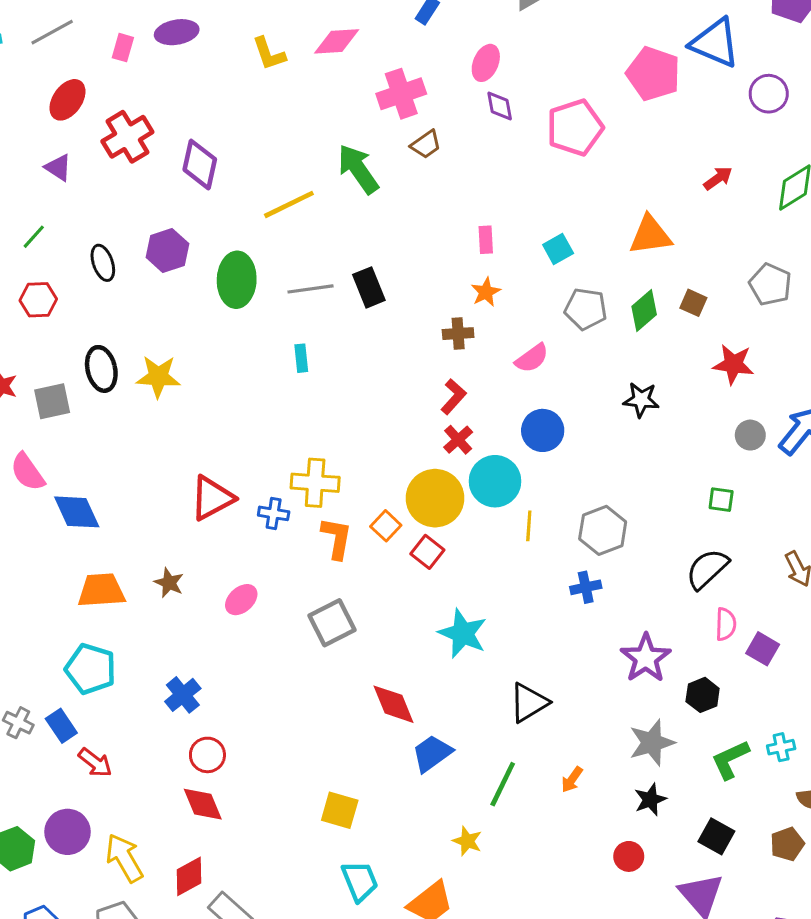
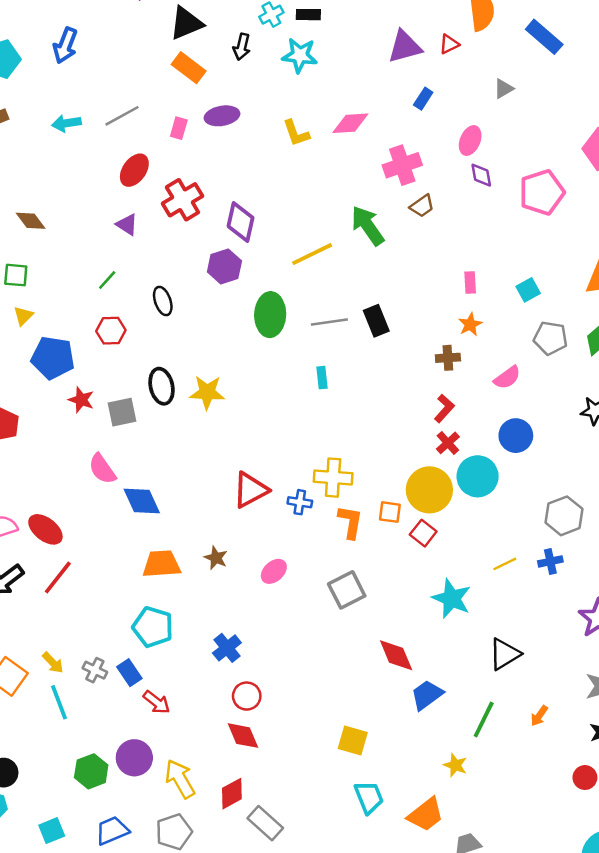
purple hexagon: (167, 251) -> (224, 266), moved
orange square: (386, 526) -> (390, 512), turned -35
yellow line: (529, 526) -> (505, 564), moved, turned 60

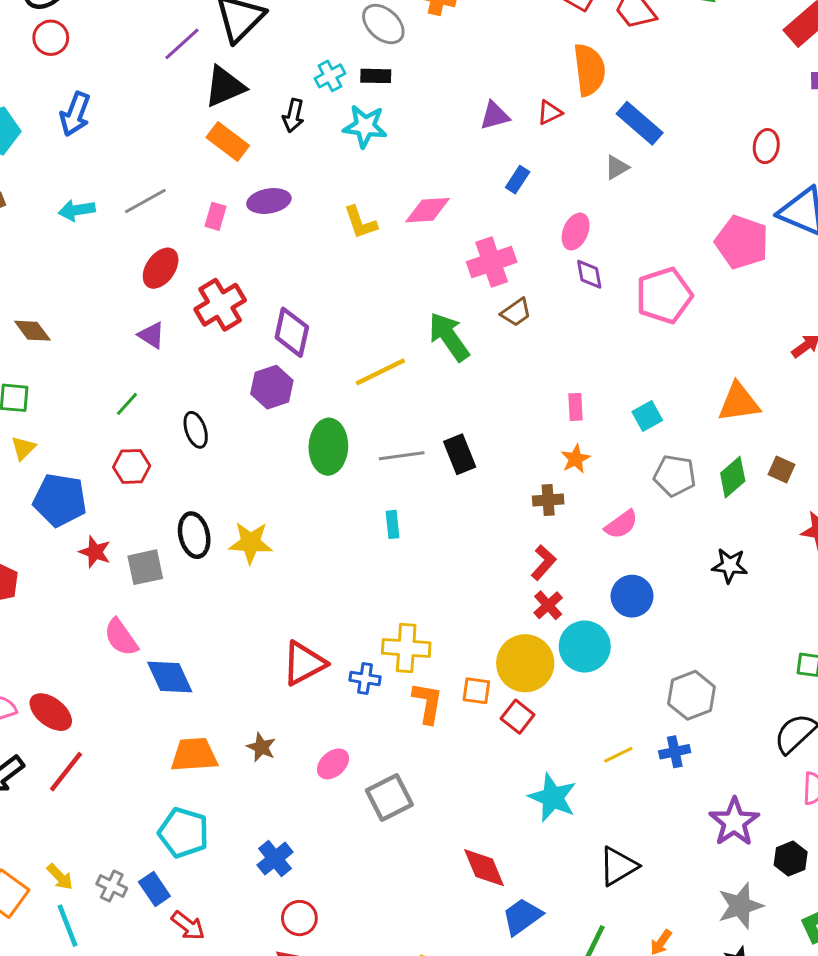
blue rectangle: (544, 37) -> (640, 123), moved
purple triangle: (405, 47) -> (495, 116), size x0.7
gray square: (347, 590) -> (389, 798), moved

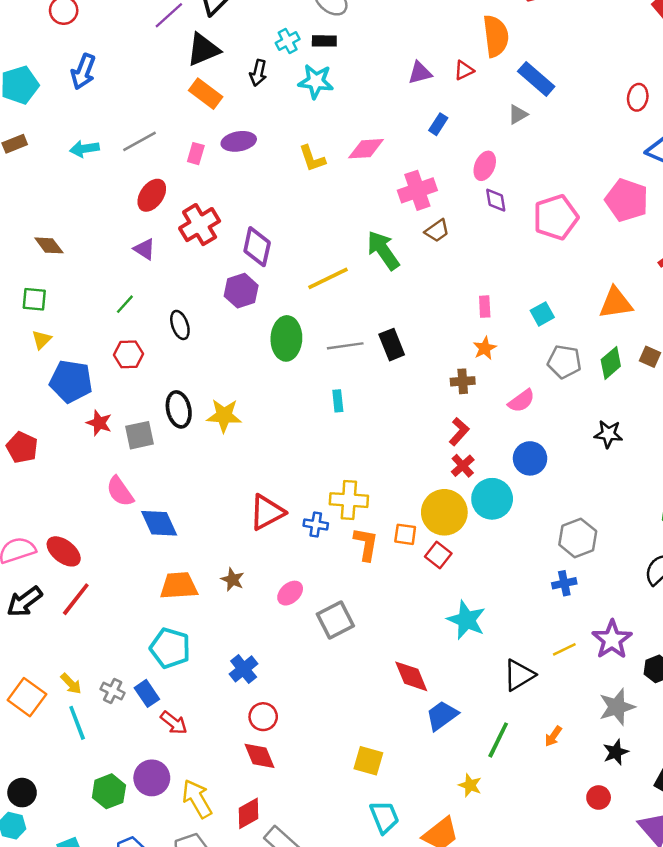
pink pentagon: (742, 242) -> (627, 200), moved
yellow line: (618, 755) -> (564, 649), moved

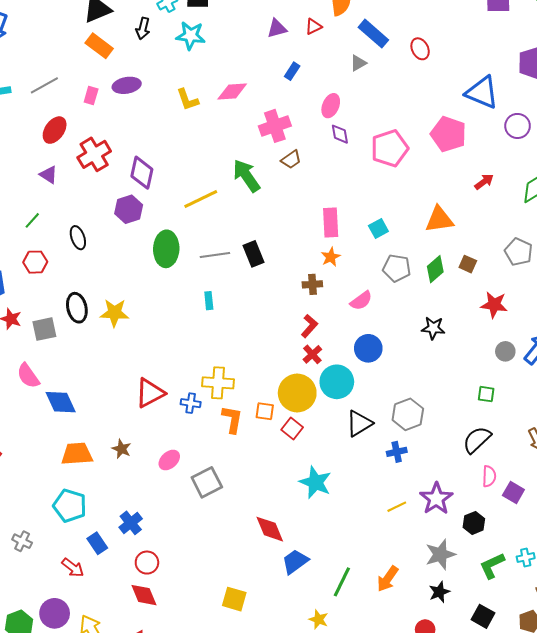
red ellipse: (638, 97) -> (420, 49), moved, turned -35
pink rectangle: (485, 307) -> (331, 222), size x1.6
black triangle: (519, 675) -> (359, 423), moved
blue rectangle: (147, 693) -> (97, 543), moved
orange arrow: (553, 736) -> (388, 579), size x1.5

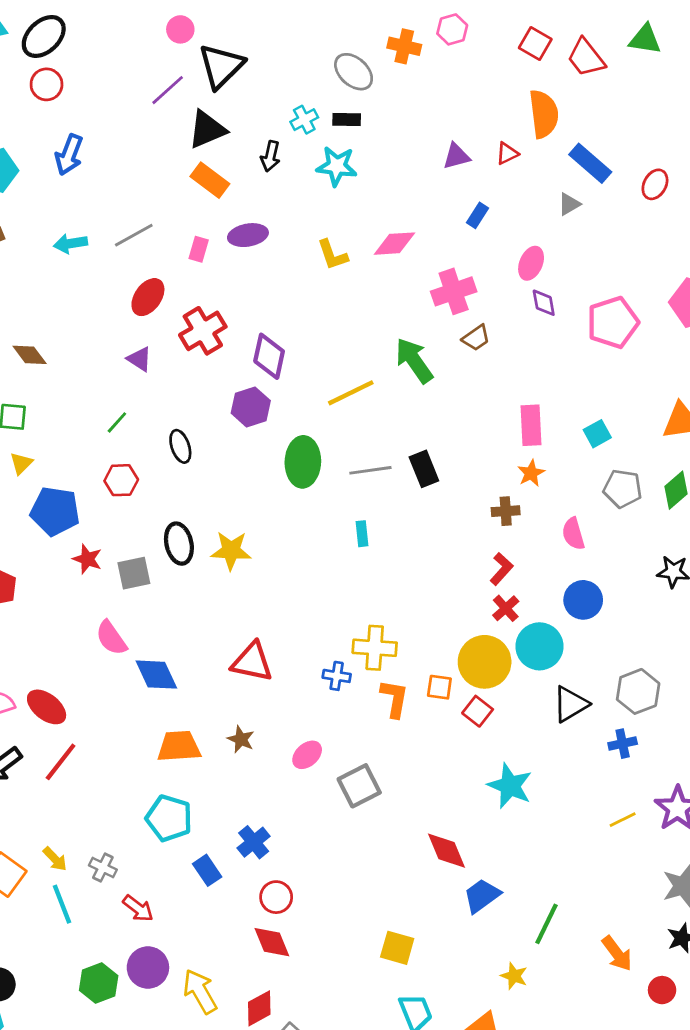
red ellipse: (420, 49) -> (655, 184), turned 55
pink semicircle: (361, 301) -> (573, 534), turned 110
red triangle: (150, 393) -> (252, 662), moved, turned 40
red arrow: (73, 568) -> (138, 908), moved
orange arrow: (388, 579) -> (617, 953), moved, turned -72

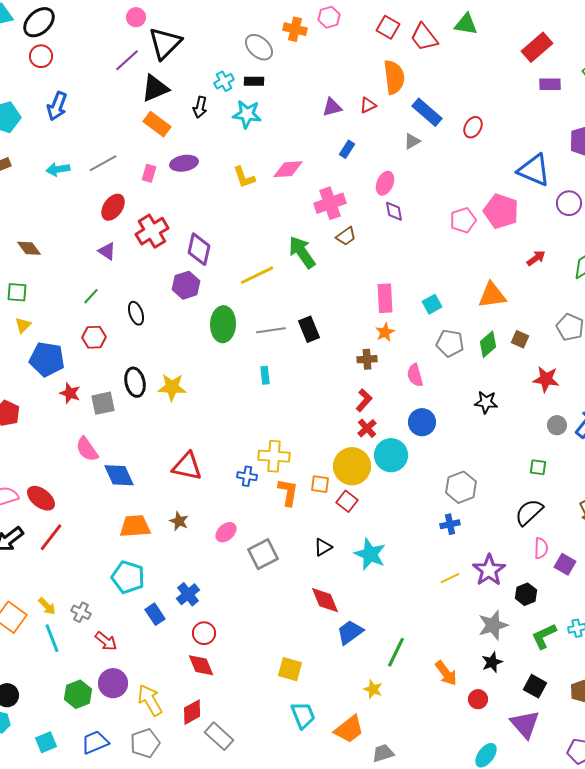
pink pentagon: (613, 322) -> (463, 220), moved, size x0.7
black triangle: (570, 704) -> (323, 547), moved, size x0.7

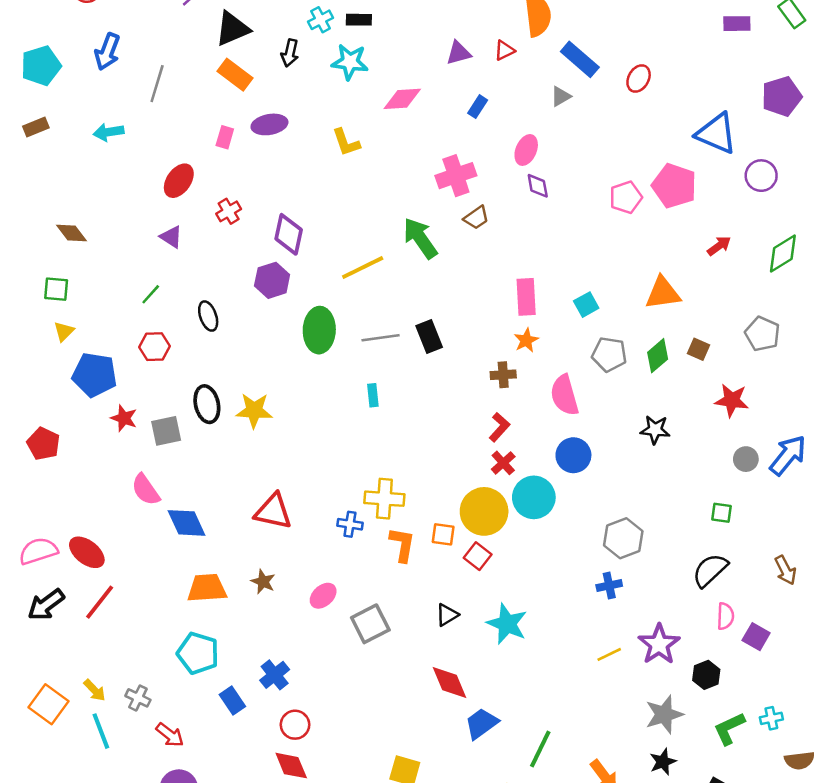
gray line: (103, 163) -> (157, 84), moved, turned -44
pink diamond: (288, 169) -> (402, 99), moved
red cross: (152, 231) -> (229, 211), size x0.6
pink semicircle: (415, 375) -> (564, 395), size x1.4

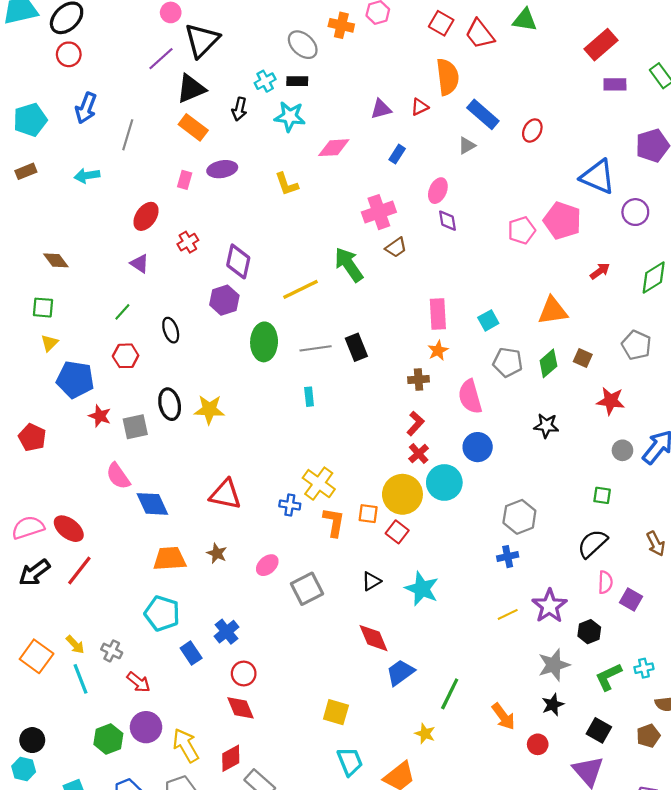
yellow cross: (384, 499) -> (319, 484), turned 32

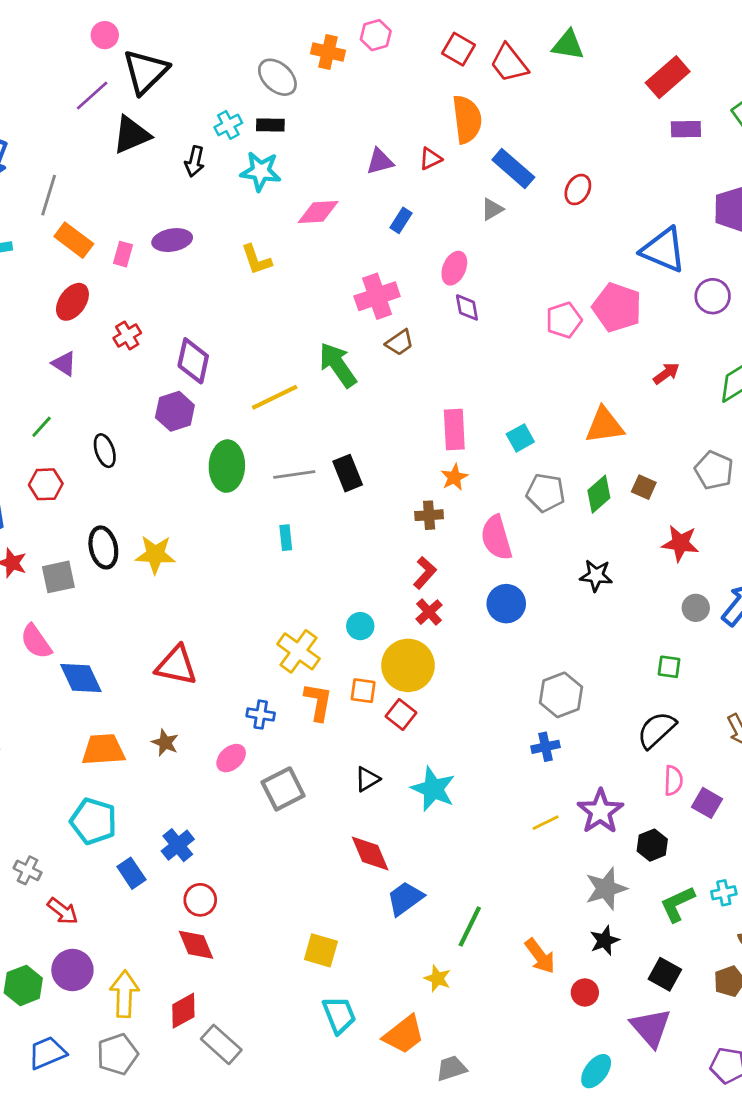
orange rectangle: (193, 127) -> (74, 240), moved
cyan circle: (444, 482) -> (360, 626), moved, size x0.6
blue cross: (290, 505) -> (261, 715), moved
yellow arrow: (186, 745) -> (124, 994), turned 32

